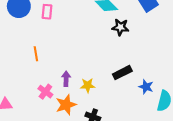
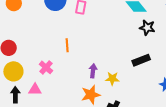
black rectangle: (122, 73) -> (141, 60), moved
pink cross: (45, 92) -> (46, 67), moved

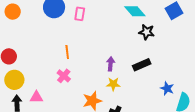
pink cross: (46, 67) -> (64, 76), moved
purple arrow: (93, 71) -> (111, 64), moved

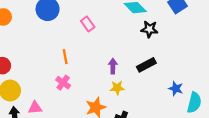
pink rectangle: (80, 14) -> (88, 24), moved, turned -40

